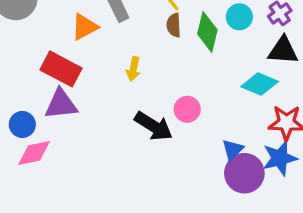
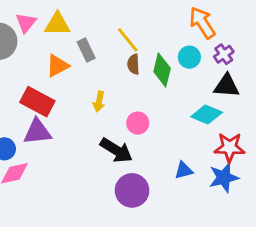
pink circle: (187, 109) -> (138, 123), moved
blue triangle: (233, 150) -> (184, 170), turned 30
purple circle: (244, 173) -> (132, 190), moved

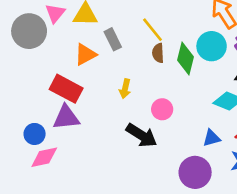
cyan circle: (189, 57) -> (212, 46), size x1.4
blue triangle: (184, 170) -> (212, 138), moved
purple circle: (132, 190) -> (195, 172), moved

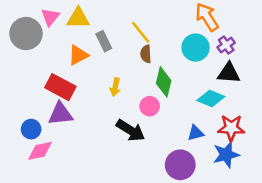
green diamond: (185, 59) -> (164, 82), moved

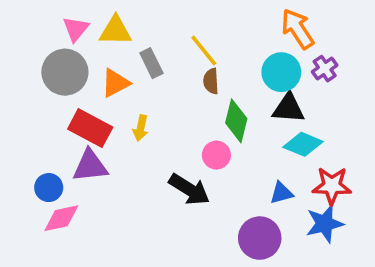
gray circle: (26, 34) -> (65, 72), moved
black triangle: (229, 73) -> (289, 108), moved
yellow arrow: (115, 87) -> (141, 128), moved

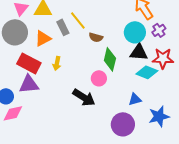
yellow line: (204, 50) -> (78, 20), moved
brown semicircle: (211, 81) -> (96, 37), turned -72
red star: (332, 186) -> (163, 58), moved

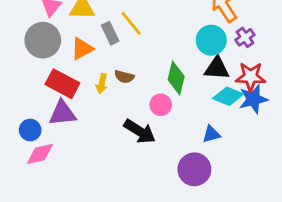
brown semicircle: (96, 37) -> (124, 77), moved
blue star: (159, 116) -> (253, 99), moved

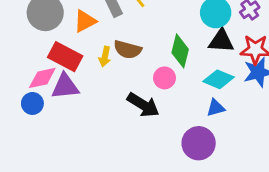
brown semicircle: (124, 77) -> (128, 50), size x1.4
cyan diamond: (228, 96) -> (218, 79), moved
pink diamond: (40, 154) -> (42, 78), moved

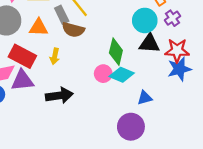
orange triangle: (85, 21) -> (39, 27), turned 30
brown semicircle: (128, 50) -> (73, 30), moved
cyan diamond: (218, 79) -> (122, 75), moved
black arrow: (143, 105) -> (59, 96), moved, turned -40

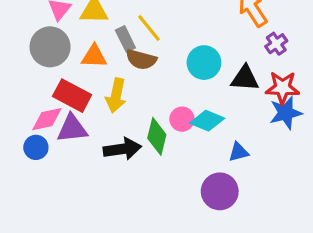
cyan circle: (145, 20) -> (204, 63), moved
green diamond: (116, 52) -> (157, 136), moved
yellow arrow: (55, 56) -> (116, 96), size x1.5

